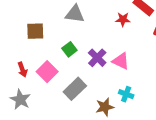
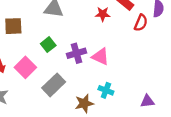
purple cross: (97, 58) -> (77, 53), turned 30

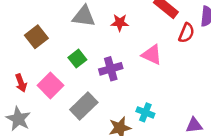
red star: (103, 14) -> (120, 23), moved
brown square: (13, 26) -> (36, 37), turned -36
pink triangle: (100, 57) -> (152, 55), moved

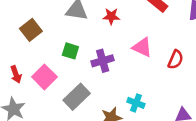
red semicircle: (186, 33) -> (176, 60), moved
green square: (77, 59) -> (70, 51), turned -35

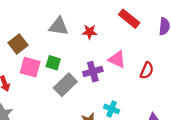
purple cross: (103, 61) -> (93, 72), moved
pink square: (44, 77) -> (30, 67), moved, turned -30
gray rectangle: (77, 97) -> (65, 85), moved

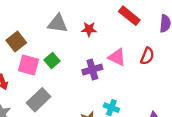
green square: (53, 63) -> (52, 61), turned 32
red semicircle: (147, 70) -> (147, 56), moved
gray rectangle: (65, 85) -> (39, 100), moved

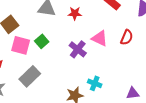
purple cross: (92, 70) -> (78, 49), turned -36

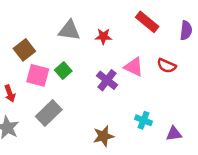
red semicircle: (127, 37) -> (167, 66), turned 91
cyan cross: (95, 83) -> (143, 120), moved

